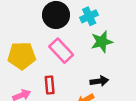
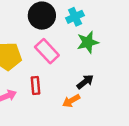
black arrow: (99, 81) -> (85, 82), turned -30

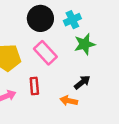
orange arrow: (71, 101) -> (69, 101), turned 42

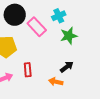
black circle: (40, 18) -> (15, 15), moved
pink rectangle: (45, 53) -> (37, 27), moved

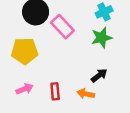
cyan cross: (59, 16) -> (104, 12), moved
red rectangle: (28, 70) -> (55, 91), moved

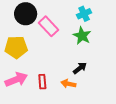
green star: (102, 38) -> (82, 36), turned -30
pink arrow: (25, 89) -> (16, 80), size x1.5

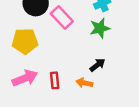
green star: (82, 36) -> (100, 28), turned 30

